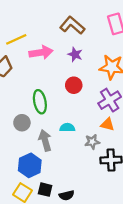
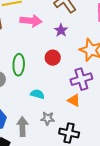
gray arrow: (45, 140) -> (22, 127), moved
gray star: (92, 142) -> (48, 118), moved

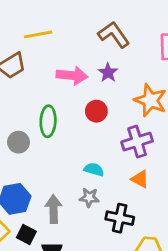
pink arrow: (31, 21) -> (72, 75), moved
cyan semicircle: (37, 94) -> (94, 169), moved
orange triangle: (74, 100) -> (140, 179), moved

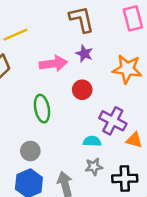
brown L-shape: (114, 35) -> (82, 19), turned 36
gray circle: (18, 142) -> (30, 151), moved
purple cross: (137, 142) -> (113, 121), moved, turned -32

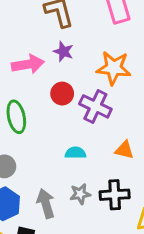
purple cross: (113, 121) -> (95, 106), moved
gray star: (94, 167) -> (80, 194), moved

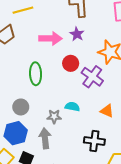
gray star: (80, 194) -> (54, 116), moved

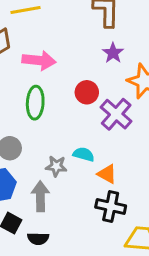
purple star: (77, 34) -> (113, 53), moved
pink arrow: (50, 38) -> (39, 60), moved
orange triangle: (107, 111) -> (107, 174), moved

